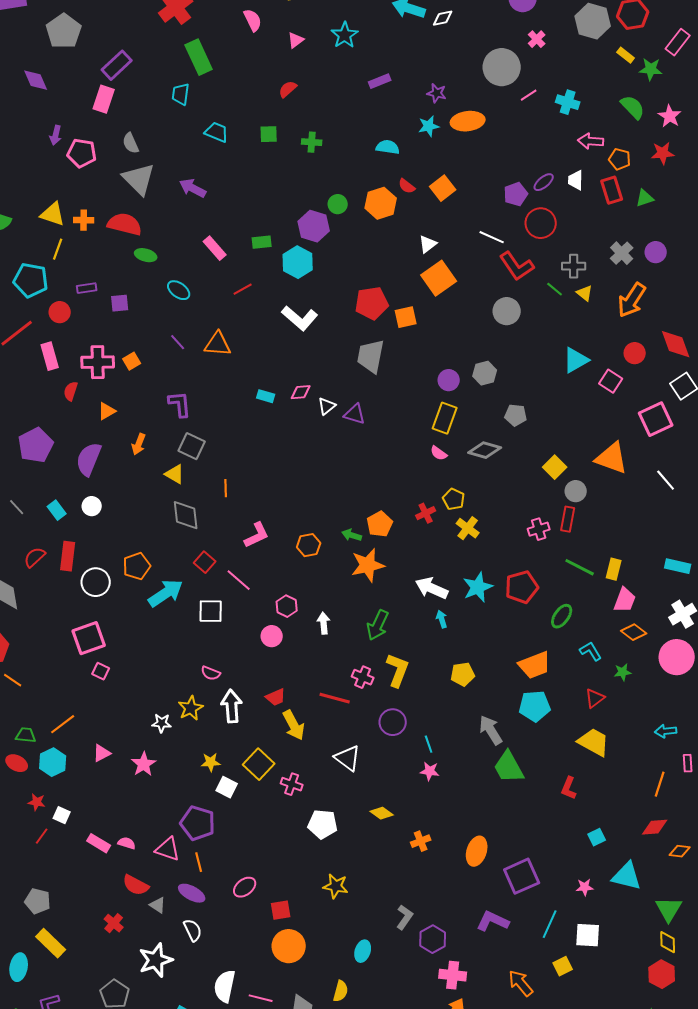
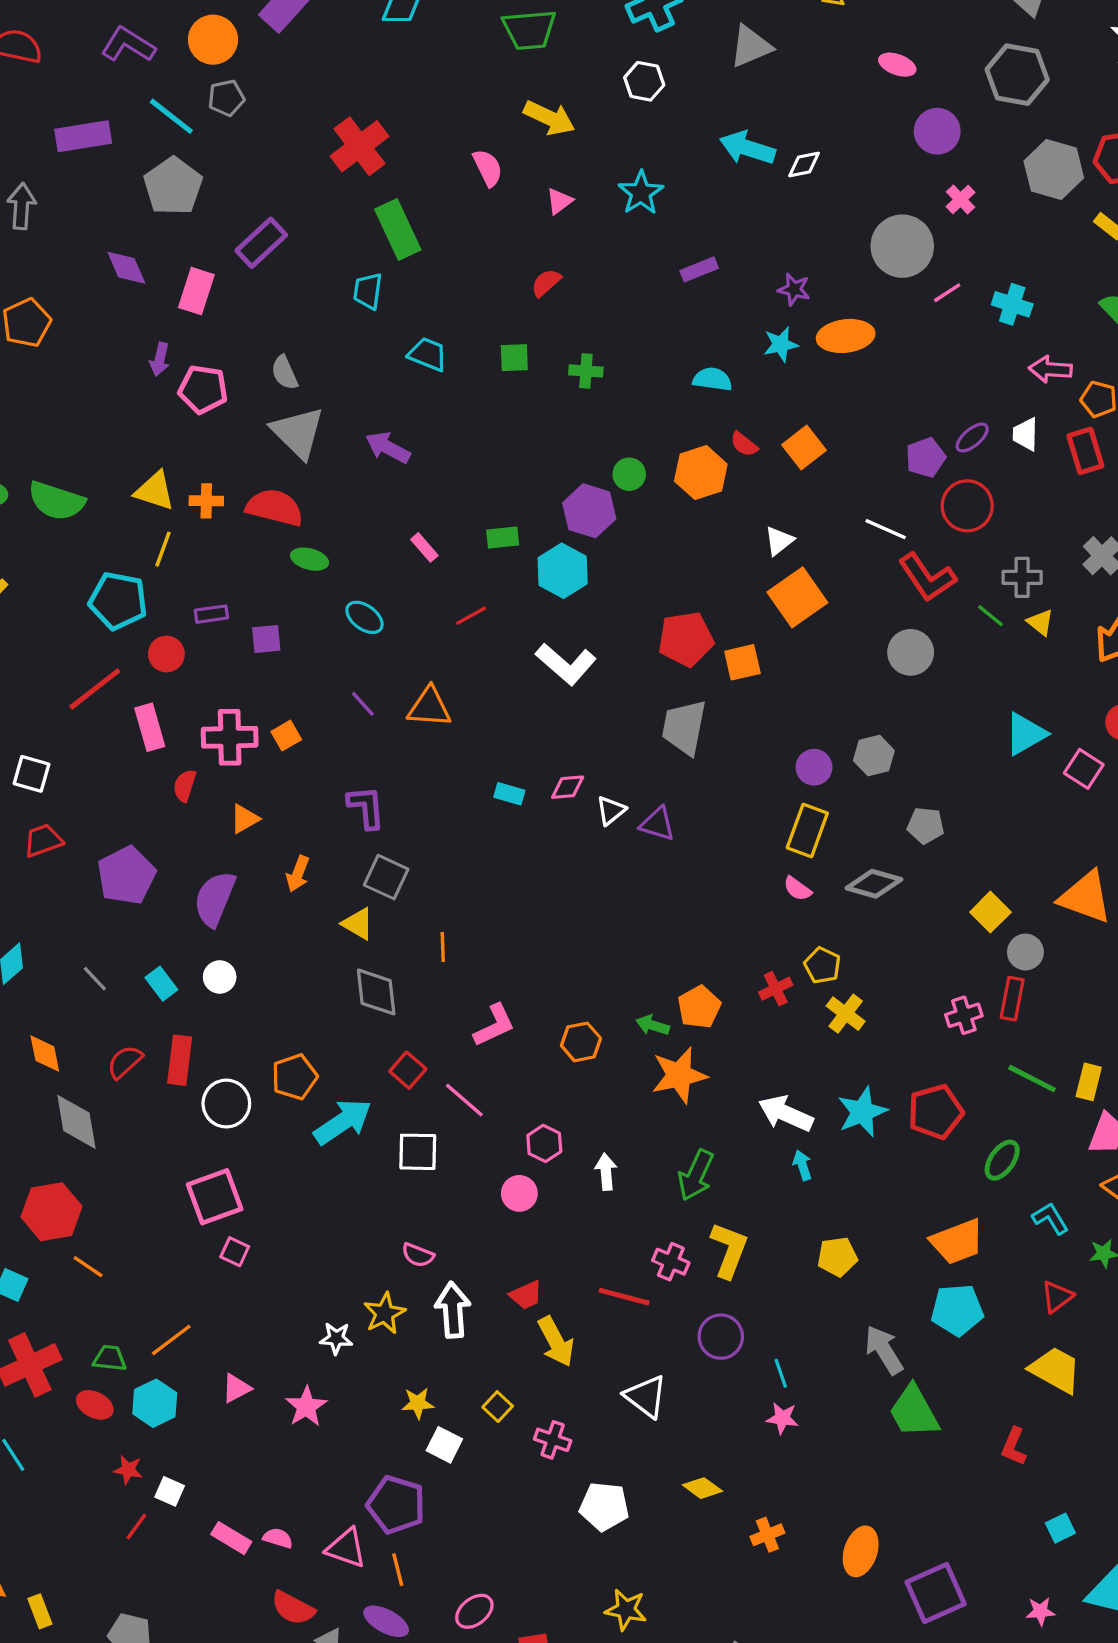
pink rectangle: (104, 99) -> (196, 291), moved
pink rectangle: (215, 248) -> (424, 547), size x0.7
yellow square: (259, 764) -> (498, 1407), size x0.6

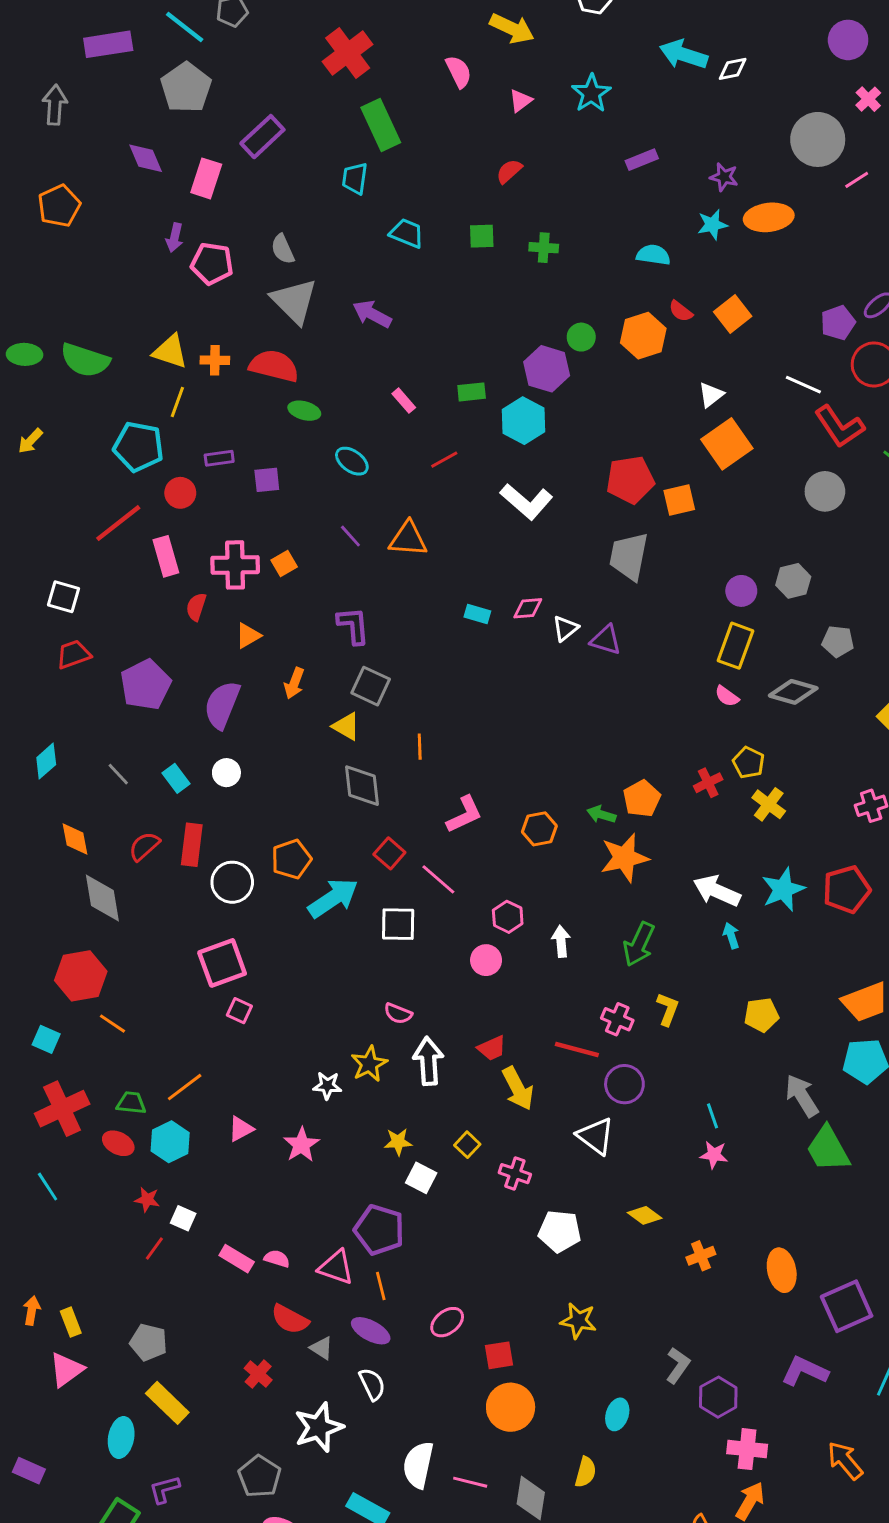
yellow L-shape: (729, 1250) -> (668, 1009), size x0.7
purple circle: (721, 1337) -> (624, 1084), moved
orange ellipse: (861, 1551) -> (782, 1270), turned -30

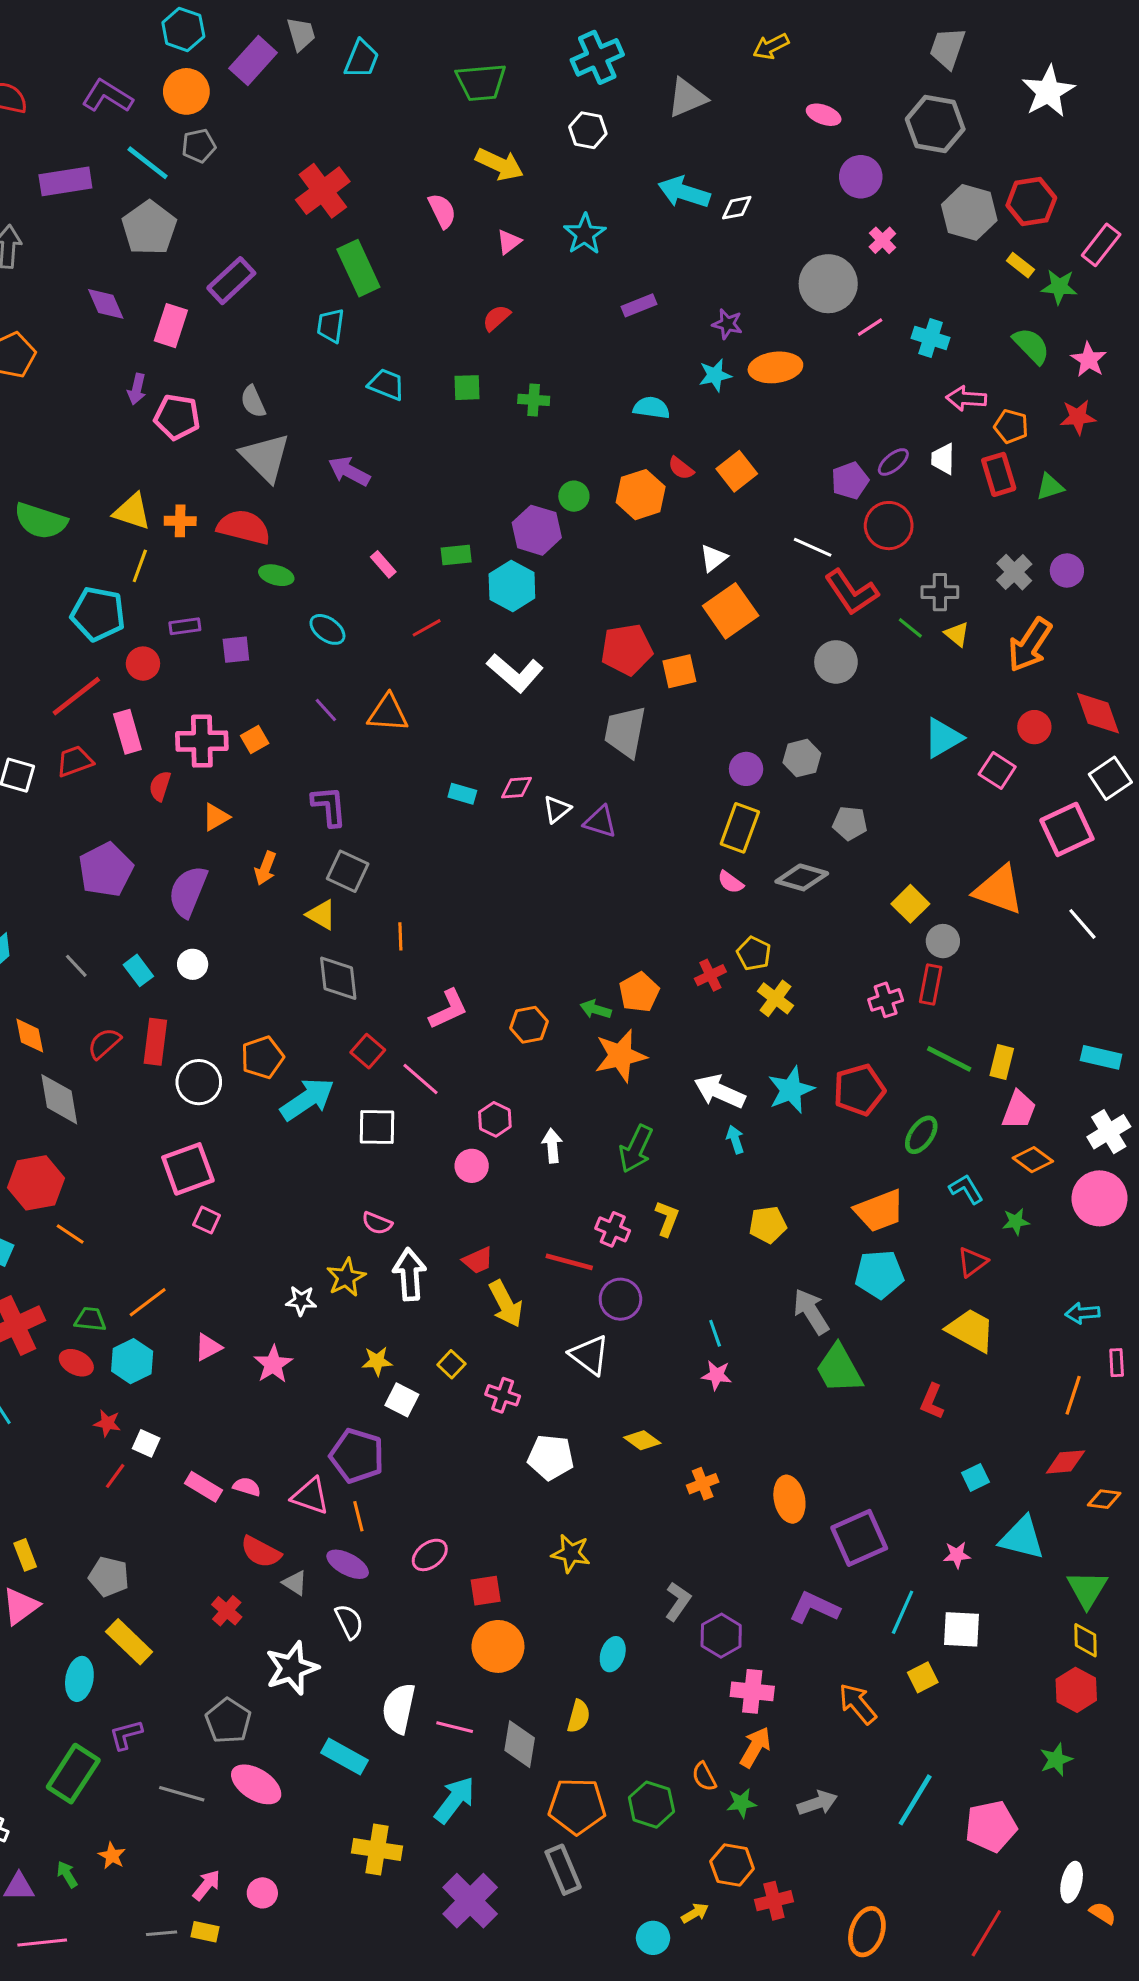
red trapezoid: (74, 654) -> (75, 761), moved

